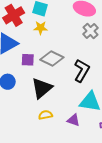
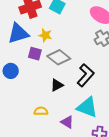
yellow star: (41, 28) -> (45, 35), moved
black triangle: (42, 88) -> (57, 85), moved, size x0.6

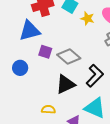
yellow star: (45, 35) -> (87, 18), moved
black triangle: (57, 85) -> (65, 84), size x1.5

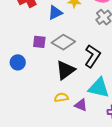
blue triangle: (30, 31) -> (55, 13), moved, size x0.7
yellow semicircle: (48, 109) -> (61, 97), moved

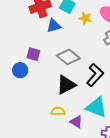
blue triangle: (55, 13) -> (54, 26), moved
purple square: (39, 42) -> (33, 54), moved

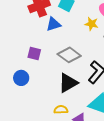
yellow star: (85, 18) -> (91, 24), moved
blue circle: (20, 70) -> (21, 78), moved

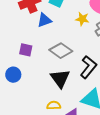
black triangle: (68, 83) -> (60, 79), turned -35

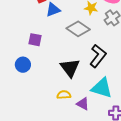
gray diamond: (61, 51) -> (78, 29), moved

